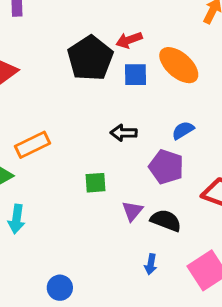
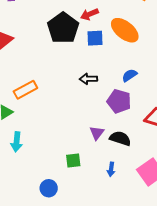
green square: (96, 183) -> (73, 161), moved

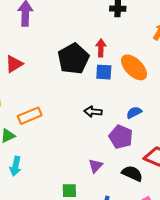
red arrow: (89, 14) -> (101, 48), turned 108
black semicircle: (120, 138) -> (132, 173), moved

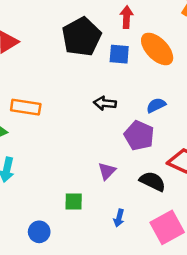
red arrow: (101, 48) -> (127, 17), moved
orange rectangle: (30, 116) -> (26, 107), turned 30

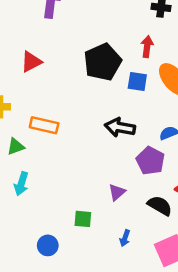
black arrow: (105, 103) -> (120, 127), size x1.4

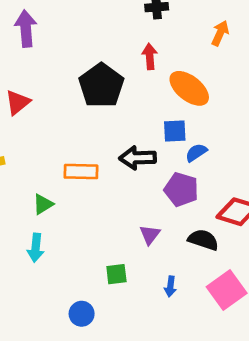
blue square: (137, 81) -> (175, 131), moved
orange rectangle: (44, 125) -> (81, 172), moved
green triangle: (16, 147) -> (43, 204), moved

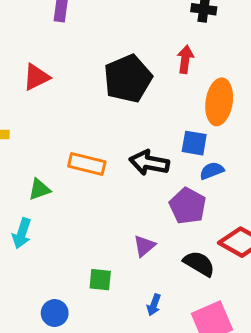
orange ellipse: (189, 88) -> (219, 102), turned 48

